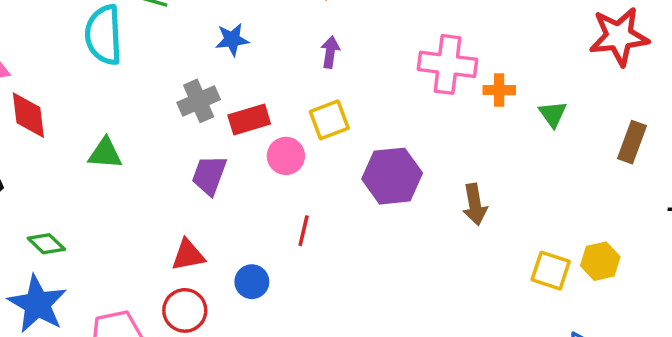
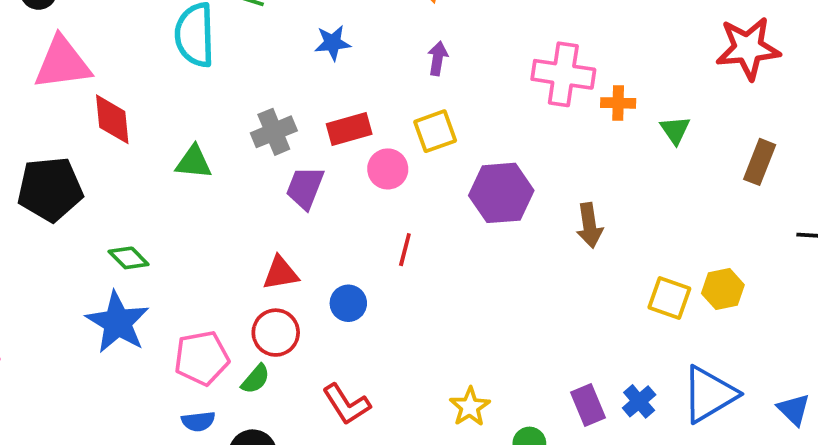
gray cross: (199, 101) -> (274, 132), moved

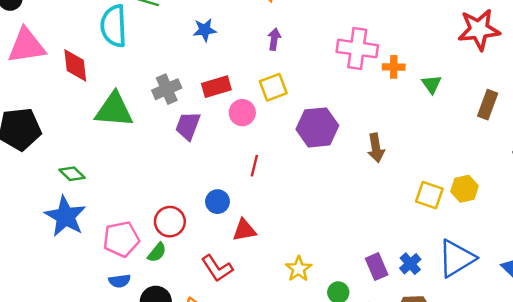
red diamond: (112, 119) -> (75, 65), moved
green triangle: (194, 162) -> (114, 110), size x1.6
red triangle: (280, 273) -> (244, 230), moved

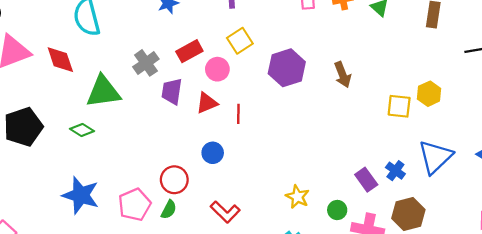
green diamond: (72, 174) -> (82, 130), moved
red triangle: (244, 230) -> (207, 103), moved

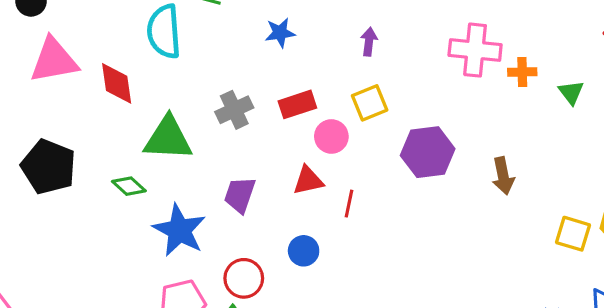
purple trapezoid: (172, 91) -> (240, 195), moved
black pentagon: (23, 127) -> (49, 167), turned 30
blue star: (81, 195) -> (179, 230), moved

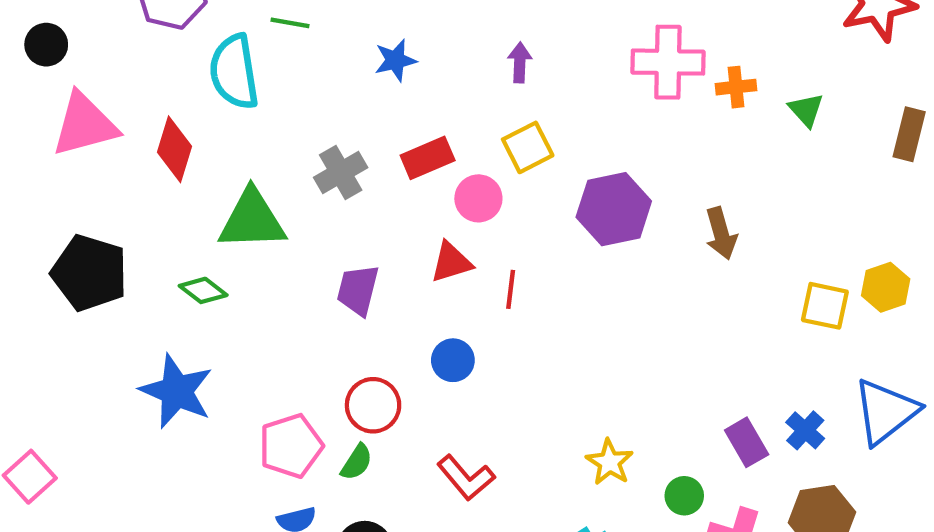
red diamond: (117, 83) -> (174, 149), turned 30
blue star: (179, 230) -> (177, 391), moved

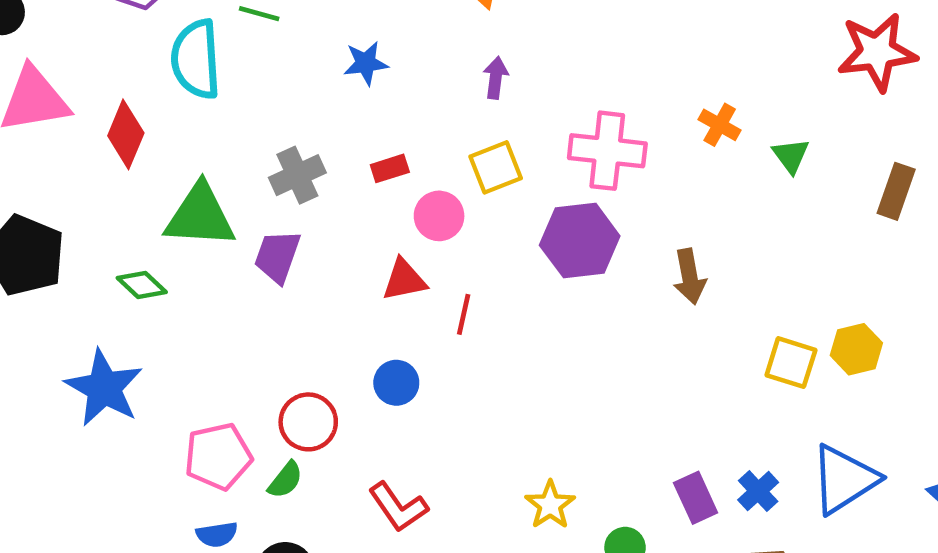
pink cross: (668, 62) -> (607, 151), moved
orange cross: (736, 87) -> (720, 125), turned 30
red rectangle: (428, 158) -> (390, 168), size x0.7
purple trapezoid: (358, 290) -> (277, 256), moved

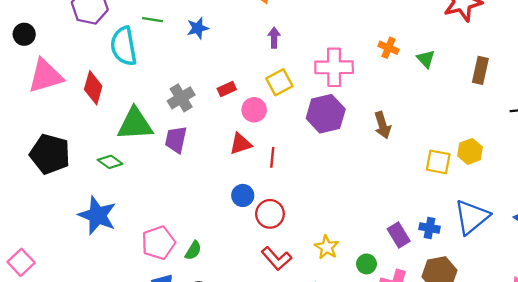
blue star: (366, 63) -> (198, 28), moved
red circle: (308, 422) -> (270, 214), moved
blue cross: (758, 491) -> (429, 228), turned -30
red L-shape: (398, 507) -> (276, 259), moved

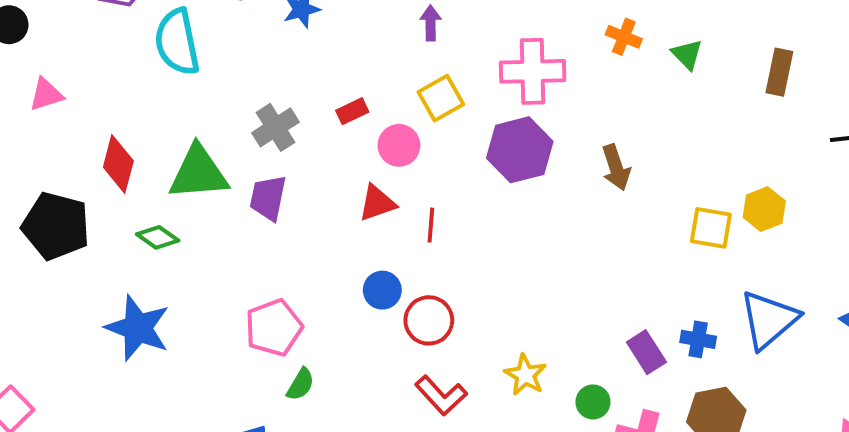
pink triangle: (45, 76) -> (46, 94), size x0.6
red diamond: (93, 88) -> (118, 164), moved
pink pentagon: (158, 243) -> (274, 328), moved

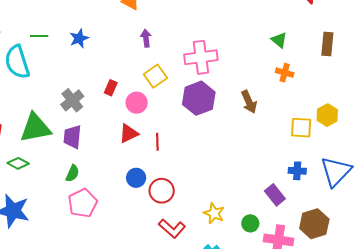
orange cross: (624, 37) -> (285, 73), moved
red rectangle: (352, 111) -> (111, 88), turned -35
blue cross: (698, 339) -> (297, 171), moved
green semicircle: (300, 384) -> (72, 173), moved

